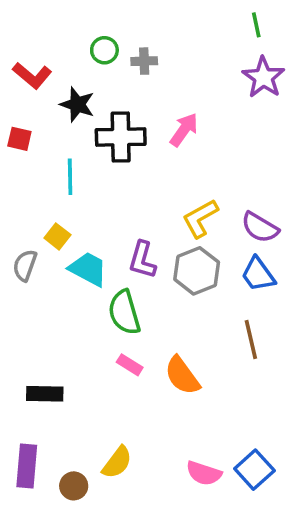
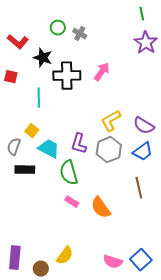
gray cross: (144, 61) -> (80, 34), turned 32
blue trapezoid: (258, 274) -> (143, 152), turned -90
black rectangle: (45, 394) -> (25, 170), moved

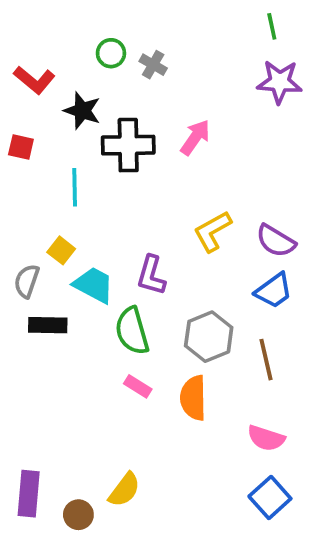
purple star: (146, 43) -> (279, 82), turned -30
gray hexagon: (109, 150) -> (209, 337), moved
orange semicircle: (101, 208) -> (193, 398), turned 35
pink semicircle: (113, 262) -> (266, 438), moved

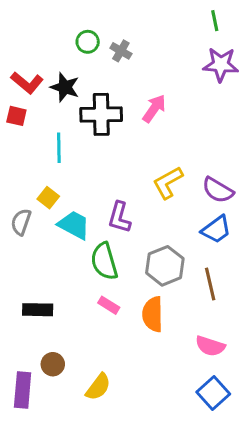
red L-shape: (34, 80) -> (27, 83), moved
black rectangle: (48, 325) -> (38, 310), moved
brown circle: (78, 515) -> (53, 364), moved

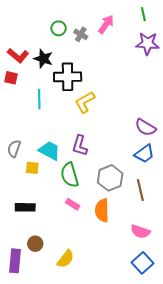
pink arrow: (154, 108) -> (106, 24), moved
yellow L-shape: (168, 183) -> (85, 102), moved
yellow square: (48, 198) -> (32, 168), moved, turned -32

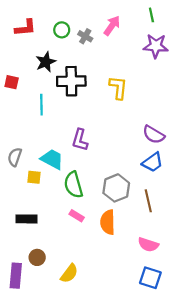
red L-shape: (18, 56) -> (25, 28), moved, turned -45
black star: (43, 59) -> (46, 62), turned 30
yellow L-shape: (85, 102) -> (118, 88), moved, turned 125
purple L-shape: (80, 146) -> (80, 140), moved
blue square: (142, 263) -> (150, 278), turned -30

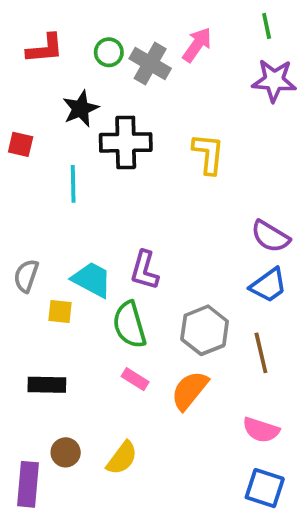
gray cross: (85, 36) -> (150, 64), size x1.5
purple L-shape: (80, 140) -> (144, 270), moved
orange semicircle: (108, 222) -> (190, 390), turned 40
yellow semicircle: (69, 273) -> (122, 458), moved

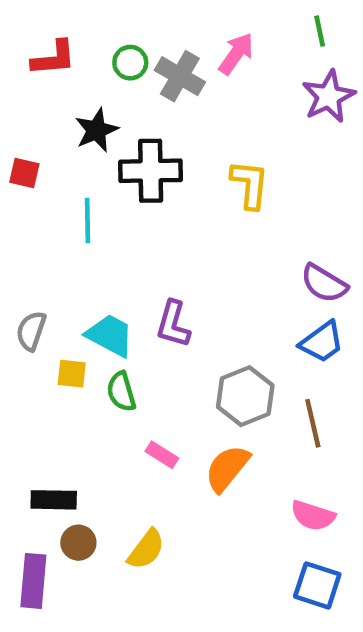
purple star: (274, 80) -> (329, 96), turned -30
green semicircle: (129, 325) -> (121, 392), moved, size x0.7
black rectangle: (47, 385) -> (54, 500), moved

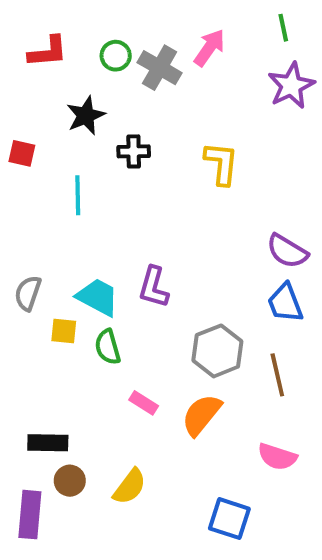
black cross: (151, 171) -> (134, 151), size x0.6
blue trapezoid: (322, 342) -> (285, 303), turned 105
blue square: (317, 585) -> (229, 519), moved

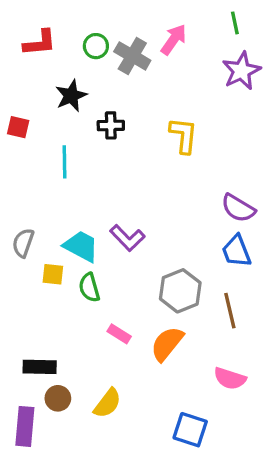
purple L-shape: (154, 287) -> (127, 238), turned -60

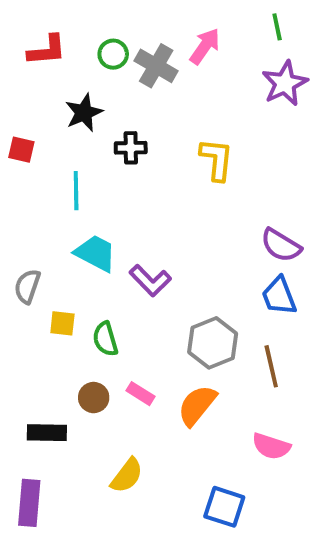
cyan trapezoid: (81, 246) -> (96, 253), moved
brown circle: (58, 398) -> (94, 398), moved

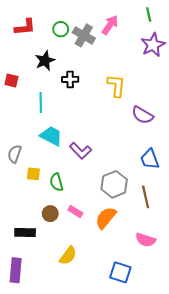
purple semicircle: (281, 245) -> (142, 115), moved

